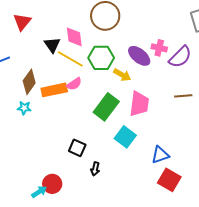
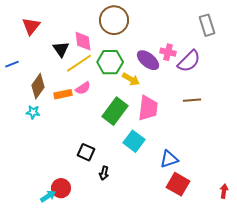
yellow line: (70, 59) -> (79, 63), turned -64
orange rectangle: (54, 90) -> (63, 94), size x0.7

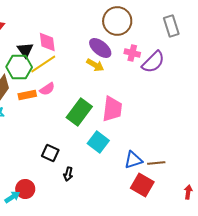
brown circle: (114, 20) -> (117, 21), moved
purple ellipse: (148, 60) -> (100, 48), moved
green hexagon: (110, 62) -> (19, 67), moved
yellow arrow: (131, 79) -> (95, 65), moved
brown line: (192, 100) -> (156, 163), moved

